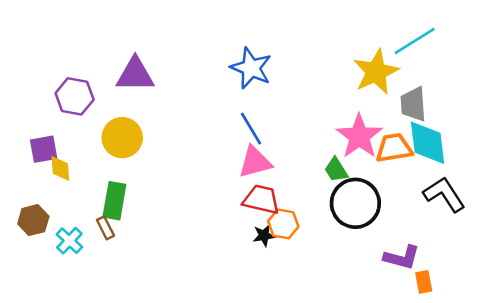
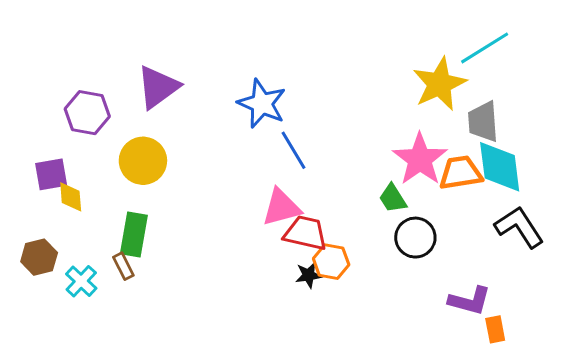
blue star: (251, 68) -> (262, 104), moved
purple triangle: (135, 74) -> (158, 87), turned -36
pink triangle: (255, 162) -> (281, 207), moved
black circle: (355, 203) -> (415, 238), size x0.7

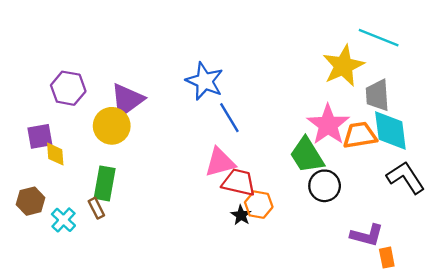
cyan line: (485, 48) -> (379, 38), turned 54
purple triangle: (158, 87) -> (127, 100), moved
green trapezoid: (393, 198) -> (307, 155), size x1.6
black star: (309, 275) -> (241, 215), turned -30

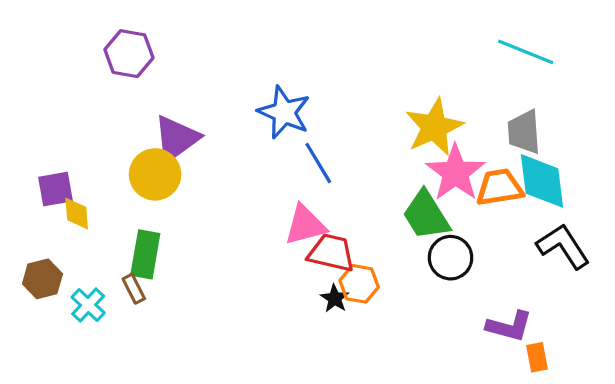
yellow star: (343, 66) -> (434, 127), moved
purple hexagon: (68, 88) -> (129, 54), moved

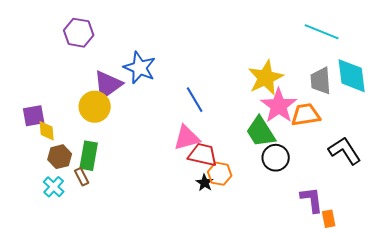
blue star: (284, 112) -> (140, 68), moved
cyan diamond: (542, 181) -> (352, 76), moved
brown hexagon: (42, 279) -> (60, 157), moved
purple L-shape: (509, 326) -> (312, 200), turned -112

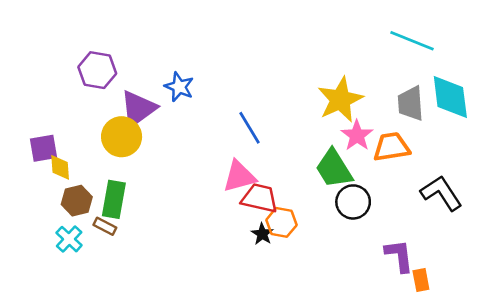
purple hexagon: (79, 33) -> (97, 70), moved
blue star: (140, 68) -> (179, 87), size x0.7
pink star: (279, 106) -> (357, 135), size x0.7
brown rectangle: (82, 177) -> (105, 226), turned -36

